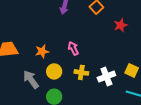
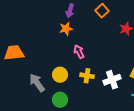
orange star: (42, 51) -> (66, 29), moved

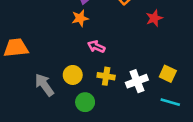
pink arrow: (79, 52) -> (96, 47), turned -40
green circle: (60, 100) -> (85, 102), moved

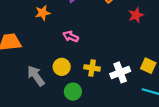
orange star: (80, 18) -> (43, 13), moved
pink arrow: (96, 47) -> (71, 36), moved

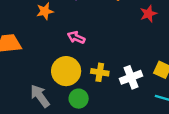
yellow circle: (62, 67) -> (66, 71), size x1.5
gray arrow: (36, 76) -> (40, 96), moved

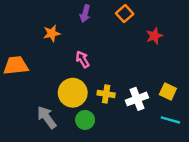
pink arrow: (76, 37) -> (83, 59), turned 35

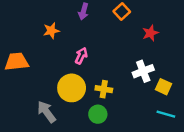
pink arrow: (83, 59) -> (81, 56), turned 56
white cross: (137, 99) -> (143, 71), moved
green circle: (85, 120) -> (98, 114), moved

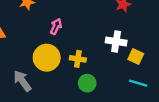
white cross: (143, 71) -> (116, 41), turned 30
green circle: (98, 114) -> (87, 83), moved

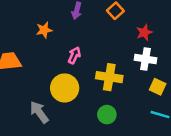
white cross: (116, 41) -> (146, 59), moved
yellow cross: (78, 59) -> (109, 77), moved, size x1.5

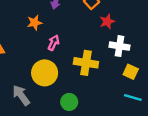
orange star: (44, 30) -> (35, 23), moved
red star: (144, 32) -> (107, 21), moved
green circle: (107, 115) -> (69, 102), moved

